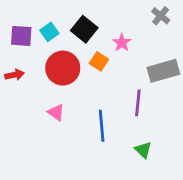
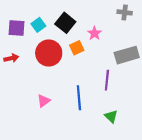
gray cross: (161, 16) -> (125, 12), turned -32
orange square: (99, 61) -> (77, 48), turned 32
pink triangle: (56, 112) -> (44, 101), moved, turned 48

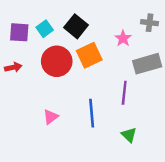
gray cross: (125, 12) -> (150, 23), moved
pink star: (94, 33) -> (123, 38), moved
orange square: (77, 48) -> (89, 55), size x1.5

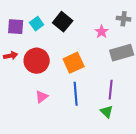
orange square: (89, 55) -> (74, 63), moved
red circle: (57, 61) -> (37, 61), moved
purple line: (124, 93) -> (111, 90), moved

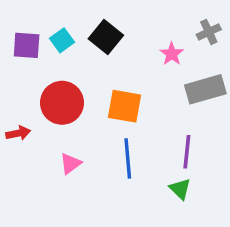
gray cross: (124, 19) -> (209, 32), turned -32
red arrow: (11, 56) -> (18, 133), moved
orange square: (74, 63) -> (124, 106), turned 35

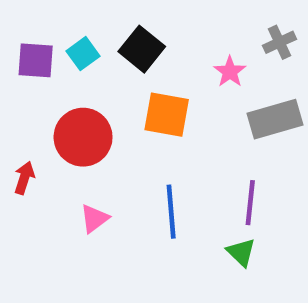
orange square: (124, 106) -> (167, 115), moved
red arrow: (18, 133) -> (24, 178), turned -60

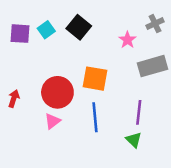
orange square: (167, 115) -> (95, 79), moved
red circle: (83, 137) -> (57, 92), moved

